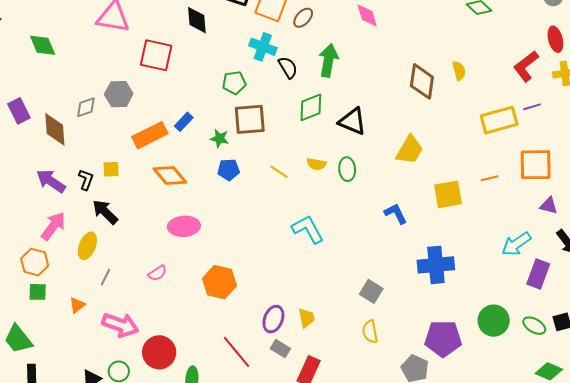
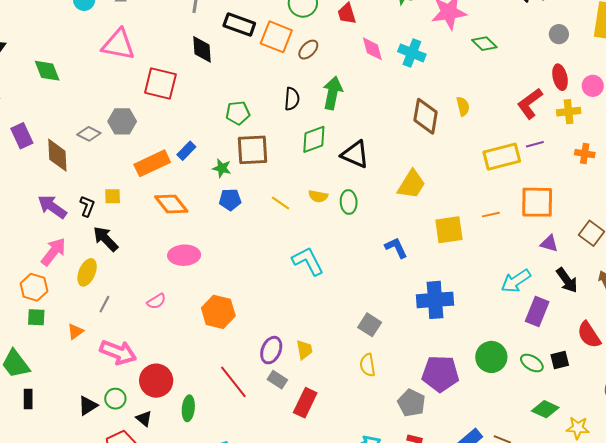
cyan cross: (263, 47) -> (412, 53), moved
black semicircle: (288, 67) -> (292, 99), turned 35
gray diamond: (86, 107) -> (89, 134), turned 45

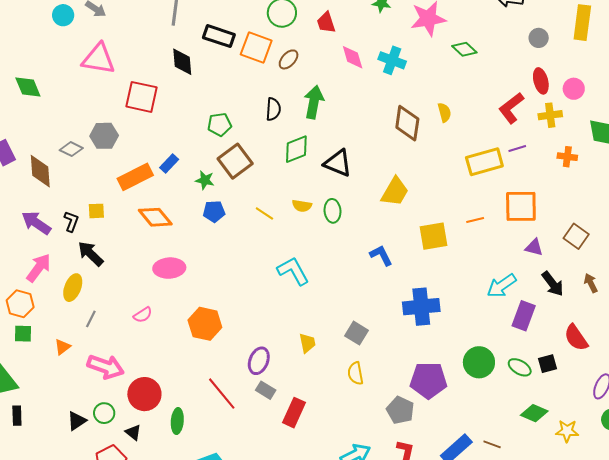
brown square: (253, 150) -> (235, 161), turned -32
yellow trapezoid: (304, 350) -> (307, 343), moved

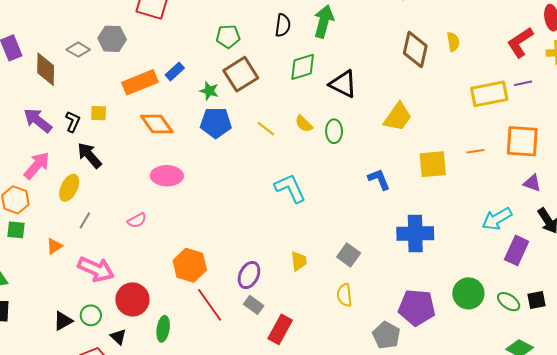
yellow semicircle: (302, 206) -> (304, 124), turned 30
blue pentagon: (214, 211) -> (216, 123), size x1.4
orange hexagon: (205, 324) -> (190, 265), moved

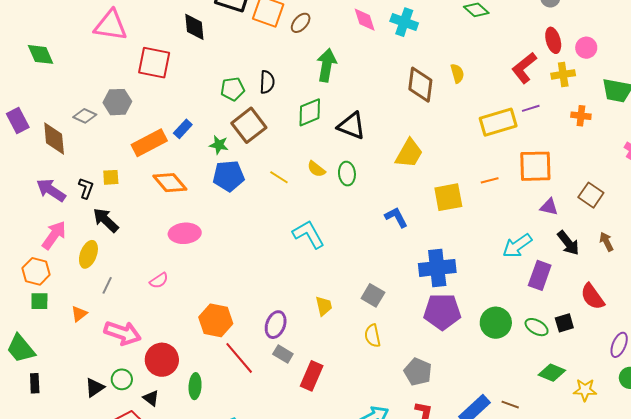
black semicircle: (283, 25) -> (267, 82), moved
purple pentagon: (417, 308) -> (442, 312), moved

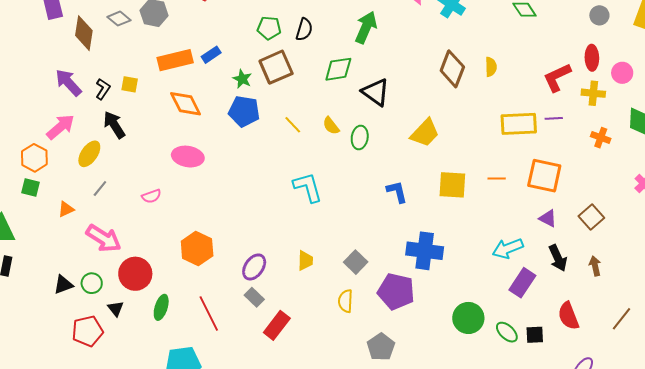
purple pentagon: (442, 312) -> (396, 291), moved
red line: (239, 358) -> (209, 314), moved

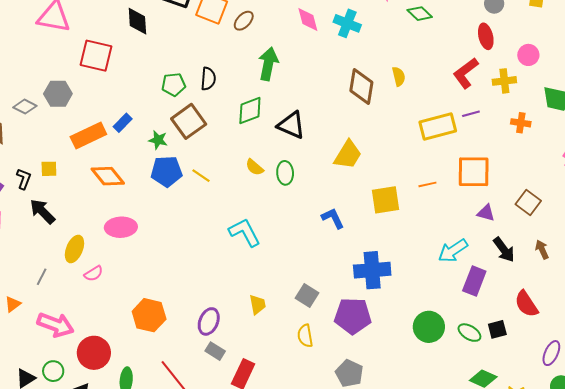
red ellipse: (592, 58) -> (486, 36), moved
yellow line: (293, 125) -> (201, 176), moved
yellow ellipse: (89, 154) -> (74, 249), moved

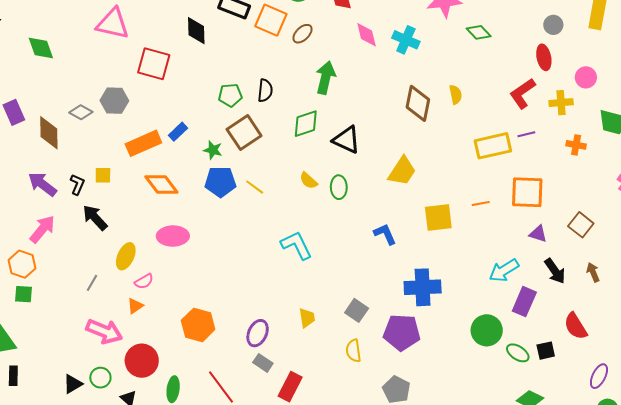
orange triangle: (13, 304) -> (135, 306), moved
green circle: (429, 327) -> (487, 330), moved

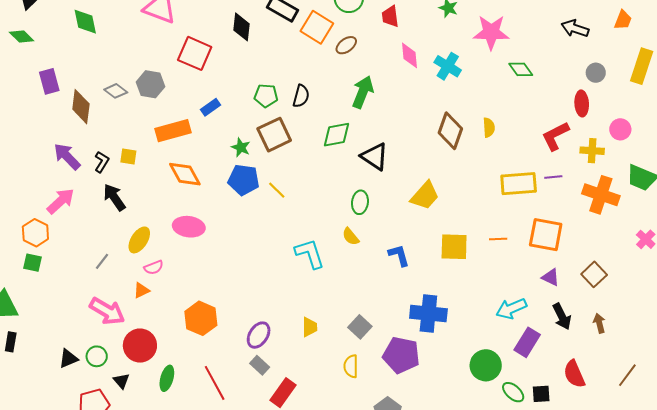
blue rectangle: (178, 132) -> (211, 107), moved
orange cross: (576, 145) -> (601, 195), size x1.8
yellow semicircle: (308, 181) -> (351, 237), moved

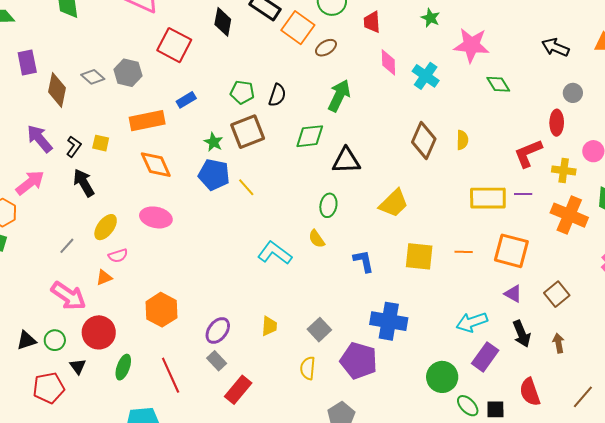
black triangle: (375, 156) -> (346, 161), turned -40
cyan L-shape: (310, 254) -> (275, 253), turned -40

